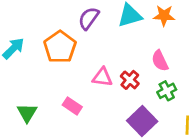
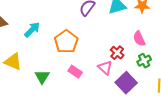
orange pentagon: (60, 47) -> (66, 42), moved
pink triangle: (102, 77) -> (105, 68), moved, turned 35

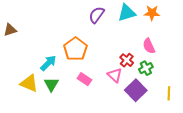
cyan arrow: (32, 30) -> (48, 63), moved
green cross: (144, 61) -> (146, 68), moved
yellow triangle: (13, 62) -> (29, 83), moved

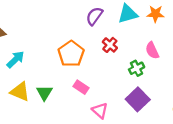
red cross: (127, 60) -> (110, 45), moved
cyan arrow: (48, 63) -> (15, 59), moved
green cross: (146, 68) -> (137, 68), moved
pink triangle: (115, 75) -> (100, 110), moved

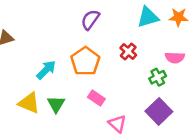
purple semicircle: (94, 16) -> (90, 20), moved
pink semicircle: (152, 50) -> (175, 58), turned -63
cyan arrow: (15, 59) -> (46, 70), moved

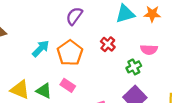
cyan arrow: (46, 70) -> (41, 49), moved
pink rectangle: (96, 98) -> (68, 85), moved
green triangle: (56, 104) -> (44, 91), turned -35

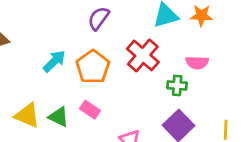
red cross: (108, 44) -> (143, 55), size x1.6
green cross: (134, 67) -> (177, 85), turned 32

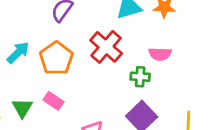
green triangle: (59, 117) -> (22, 108), turned 35

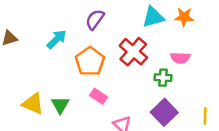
cyan arrow: (18, 53) -> (57, 39), moved
pink rectangle: (54, 101) -> (99, 96), moved

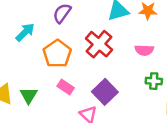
green cross: (163, 78) -> (154, 81), moved
purple square: (164, 112) -> (105, 92), moved

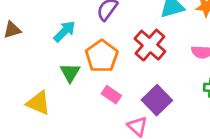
green triangle: (29, 95) -> (70, 73), moved

